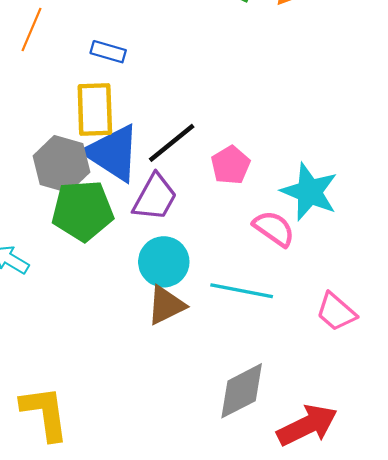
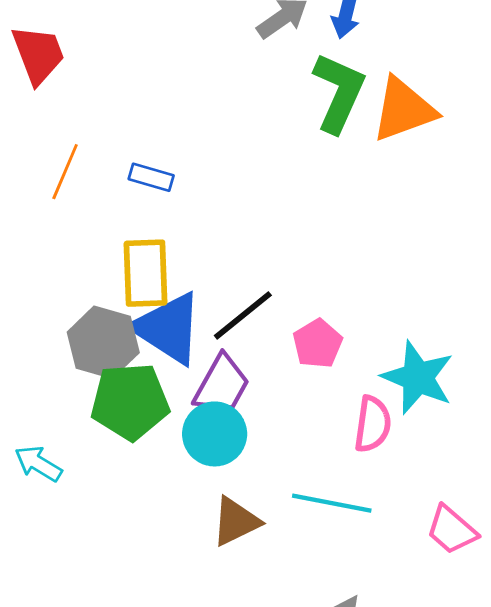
blue rectangle: (108, 52) -> (151, 177), moved
pink semicircle: (274, 228) -> (373, 424), turned 63
cyan circle: (164, 262) -> (215, 434), moved

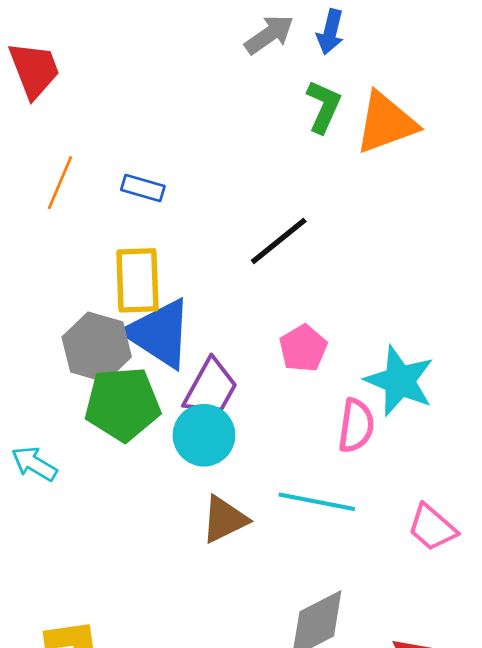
green L-shape: (339, 93) -> (323, 107), size x0.7
black line: (243, 315) -> (279, 241), moved

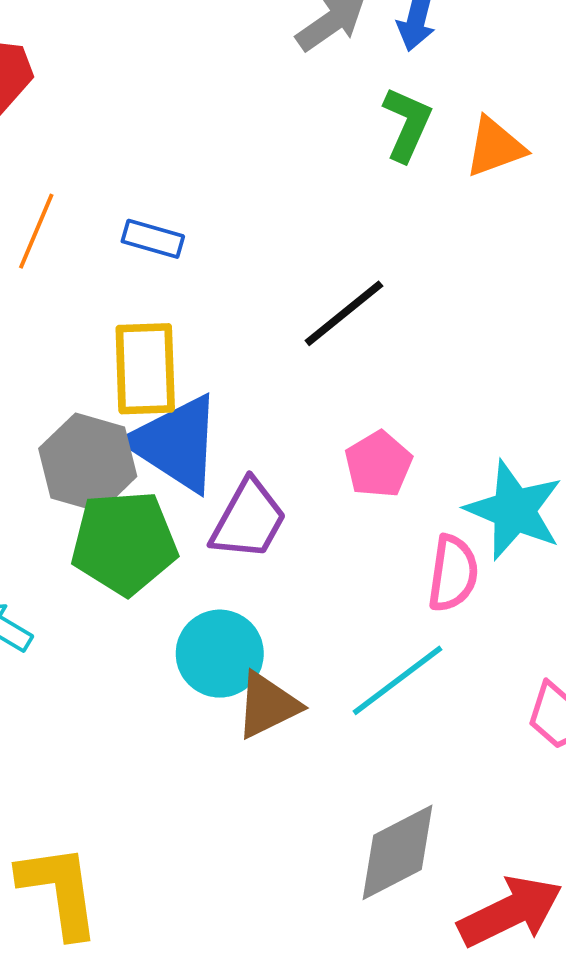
orange triangle: (386, 123) -> (495, 147), size x0.7
cyan circle: (204, 435) -> (220, 654), moved
cyan line: (317, 502) -> (397, 680), turned -48

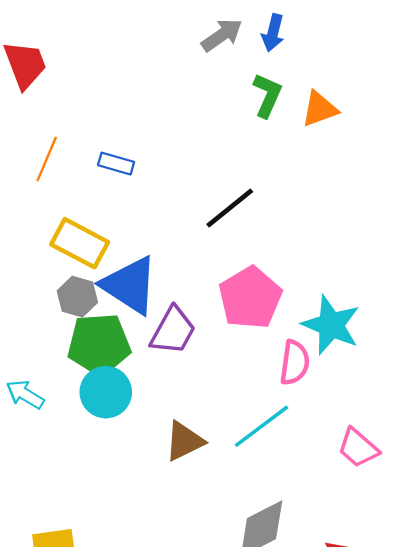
yellow rectangle: (145, 369) -> (80, 243), moved, turned -60
gray hexagon: (88, 462) -> (77, 297), size x0.7
pink pentagon: (378, 464) -> (250, 298), size x1.6
cyan circle: (220, 654) -> (106, 392), moved

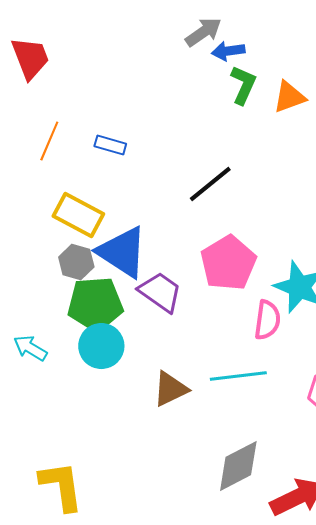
blue arrow: (273, 33) -> (228, 51), moved, turned 68
purple trapezoid: (173, 331) -> (160, 292), turned -84
cyan line: (262, 426) -> (238, 376), turned 30

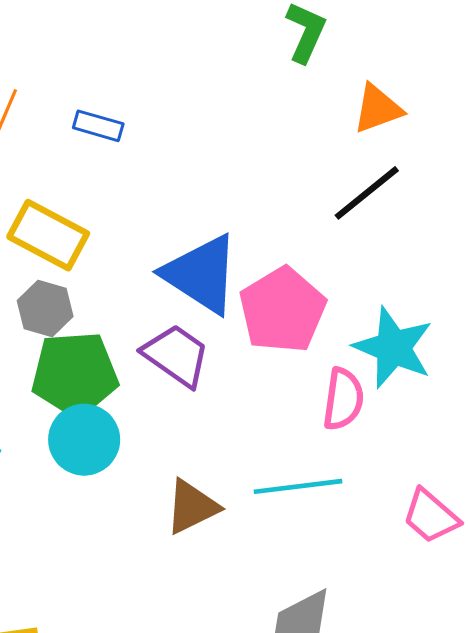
orange triangle: (289, 97) -> (378, 109), moved
black line: (210, 184) -> (367, 193), moved
blue triangle: (122, 252) -> (201, 274), moved

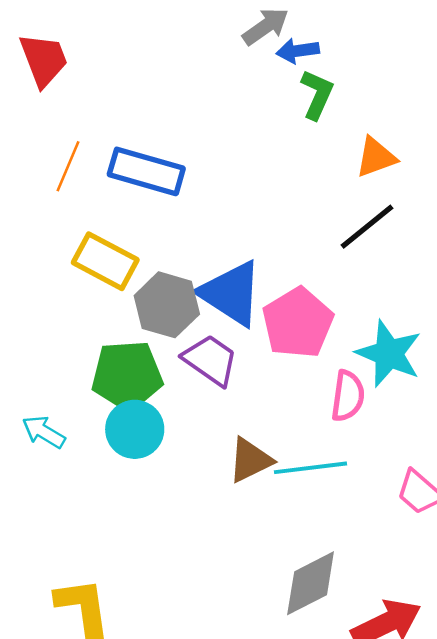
blue rectangle: (98, 126) -> (146, 171), size x1.8
gray hexagon: (45, 308) -> (167, 305), moved, size x1.4
brown triangle: (192, 507) -> (250, 460), moved

